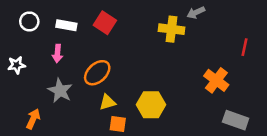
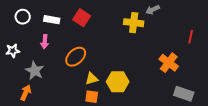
gray star: (60, 91) -> (35, 71), moved
yellow triangle: (107, 102) -> (92, 79), moved

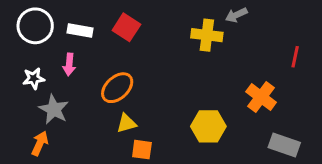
white circle: (23, 17) -> (35, 26), size x1.5
white star: (13, 51) -> (34, 78), moved
yellow triangle: (92, 79) -> (126, 123), moved
yellow hexagon: (118, 82) -> (208, 126), moved

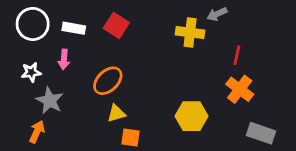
red line: (295, 57) -> (237, 55), moved

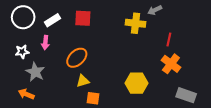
red square: (116, 25) -> (83, 18), turned -30
white rectangle: (74, 28) -> (52, 20), turned -42
orange arrow: (37, 132) -> (26, 94), turned -91

